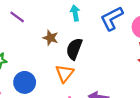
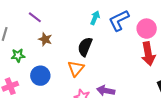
cyan arrow: (75, 13) -> (95, 18), moved, turned 32
brown star: (51, 38) -> (45, 39), moved

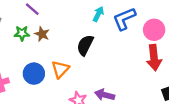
green star: (18, 55) -> (22, 33), moved
orange triangle: (76, 68) -> (60, 69), moved

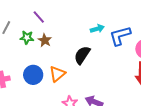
cyan arrow: (98, 14) -> (97, 29), turned 40

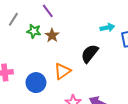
blue circle: (33, 75) -> (36, 83), moved

